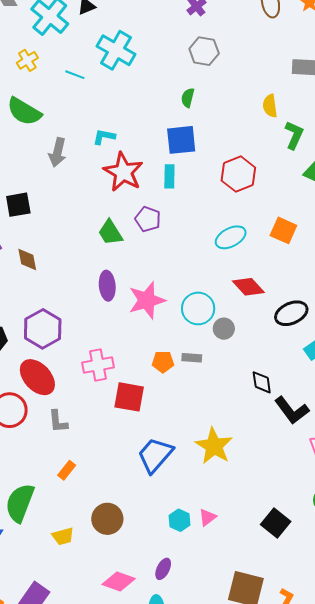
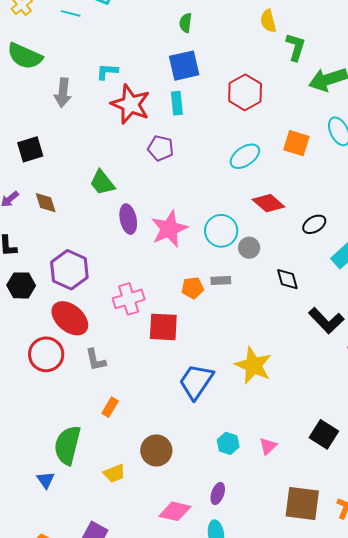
green trapezoid: (110, 233) -> (102, 183), moved
black ellipse: (291, 313) -> (314, 224), size x0.7
black diamond: (262, 382) -> (287, 279), moved
pink triangle: (207, 517) -> (268, 446), moved

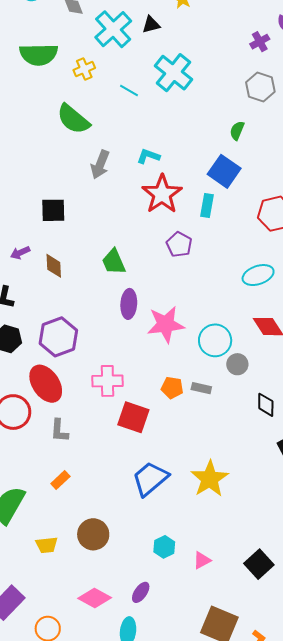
blue square: (184, 66) -> (224, 171), turned 32

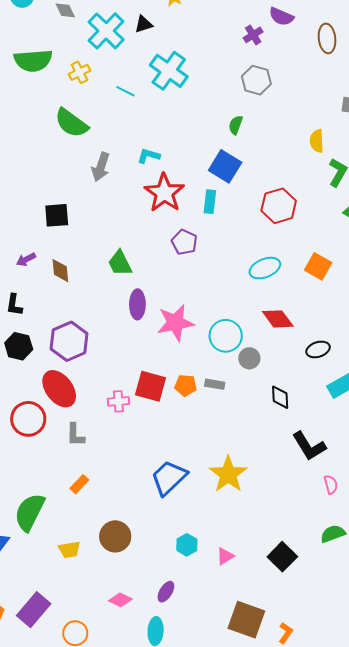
pink cross: (107, 381) -> (118, 401), moved, size x0.7
red square: (133, 417) -> (150, 386), moved
pink diamond: (95, 598) -> (120, 600), size x0.7

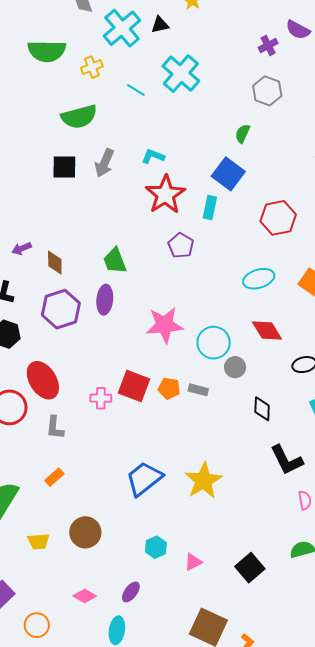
green semicircle: (71, 123) -> (79, 117), turned -57
black square: (57, 215) -> (64, 167), moved
purple ellipse: (137, 304) -> (105, 300), moved
purple hexagon: (69, 341) -> (61, 309), moved

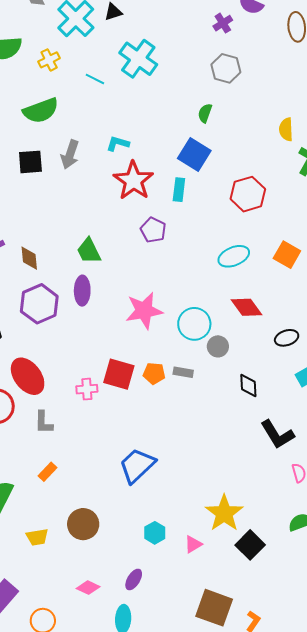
yellow star: (204, 481) -> (224, 513), moved

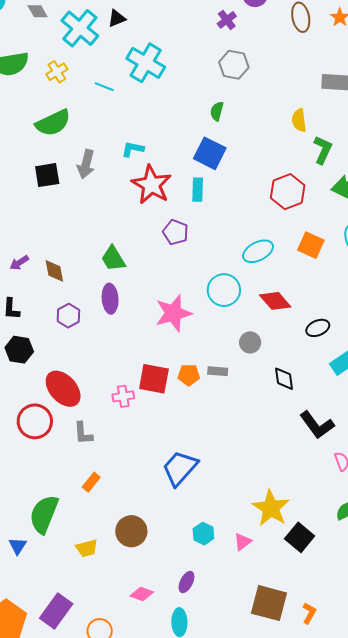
red hexagon: (248, 194) -> (288, 192), moved
purple hexagon: (39, 304) -> (68, 316), size x0.6
cyan circle: (194, 324) -> (224, 290), moved

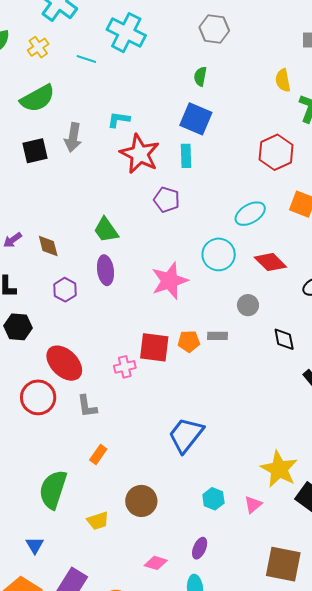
blue triangle: (18, 546) -> (35, 545), moved

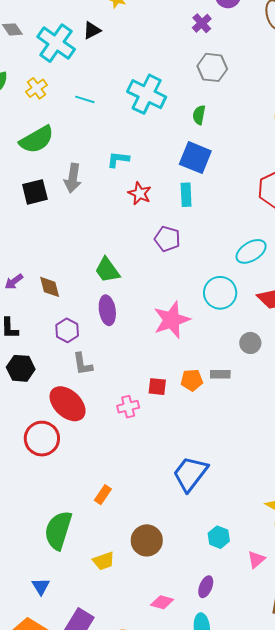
cyan cross: (126, 33) -> (147, 94), moved
red star: (140, 154) -> (140, 193), size x0.6
red square: (154, 347) -> (157, 387), size x0.6
gray L-shape: (87, 406) -> (83, 364), moved
pink triangle: (253, 504) -> (256, 559), moved

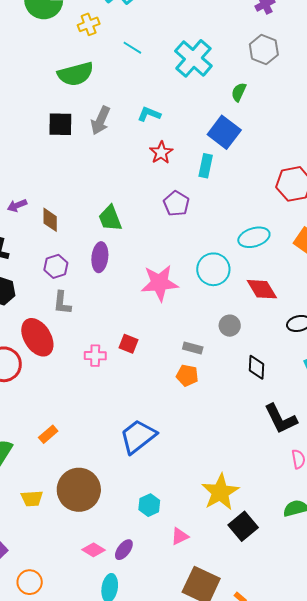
orange pentagon: (192, 380) -> (187, 375), moved
brown circle: (147, 540) -> (79, 490), size x1.4
pink diamond: (162, 602) -> (93, 550), moved

